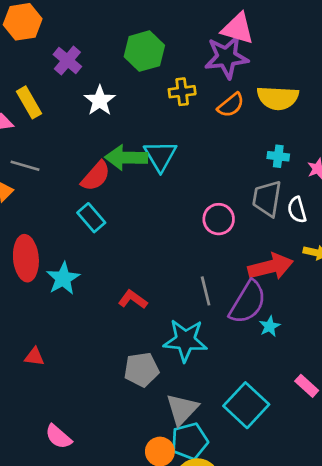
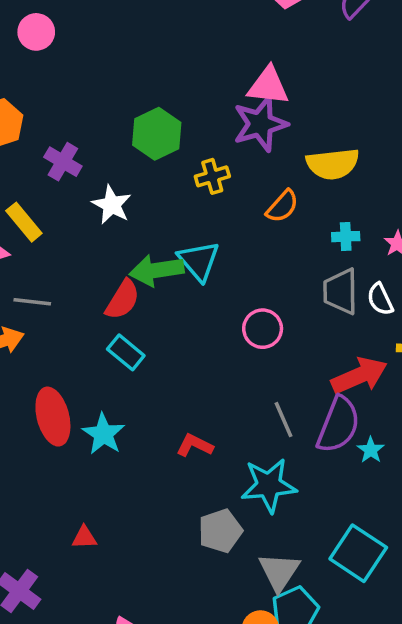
orange semicircle: (231, 105) -> (282, 206), moved
pink circle: (219, 219) -> (263, 329), moved

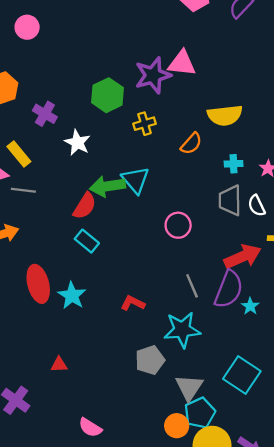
purple star: (260, 124) -> (153, 75), moved
gray line: (32, 302) -> (23, 190), moved

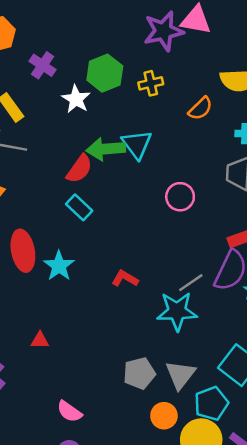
green hexagon: (107, 95) -> (105, 73), moved
gray line: (192, 286) -> (191, 283), moved, turned 75
gray pentagon: (150, 360) -> (139, 373), moved
cyan pentagon: (200, 413) -> (211, 404), moved

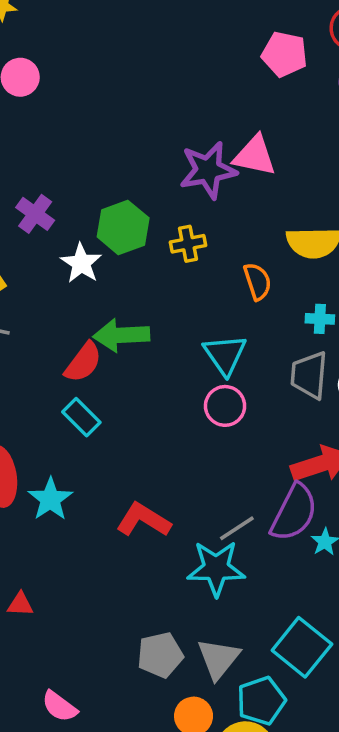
orange semicircle: (200, 108) -> (257, 281), turned -65
cyan triangle: (137, 144) -> (225, 355), moved
red L-shape: (125, 279) -> (143, 520), size x1.4

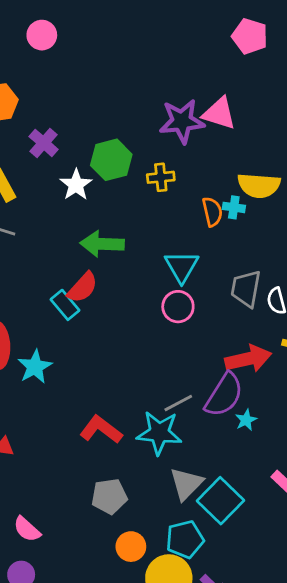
cyan cross: (320, 319) -> (234, 207), moved
red semicircle: (83, 362) -> (83, 288), moved
red L-shape: (143, 520) -> (101, 430), moved
gray triangle: (218, 659) -> (186, 484), moved

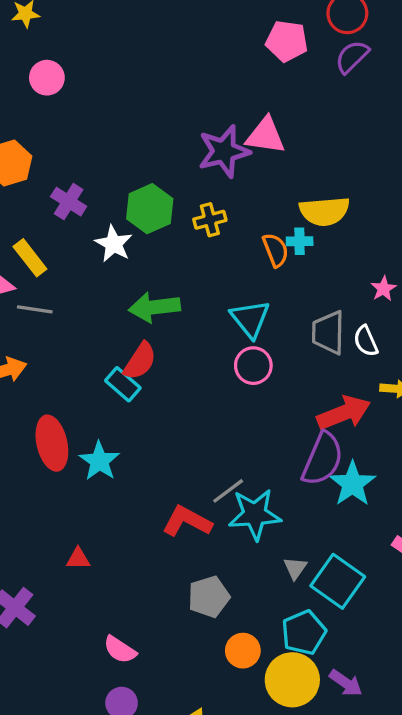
gray line: (178, 403) -> (228, 491), moved
cyan star: (246, 420) -> (352, 484), size x1.8
gray triangle: (186, 484) -> (295, 568), size x0.6

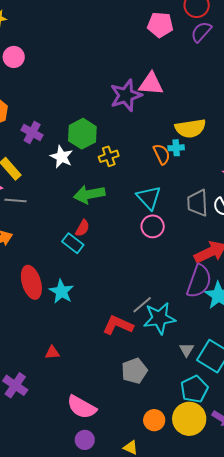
yellow cross: (210, 220) -> (109, 156), moved
red semicircle: (140, 361) -> (82, 228), size x0.7
pink semicircle: (120, 650) -> (82, 407), size x1.4
orange circle: (243, 651) -> (154, 420), moved

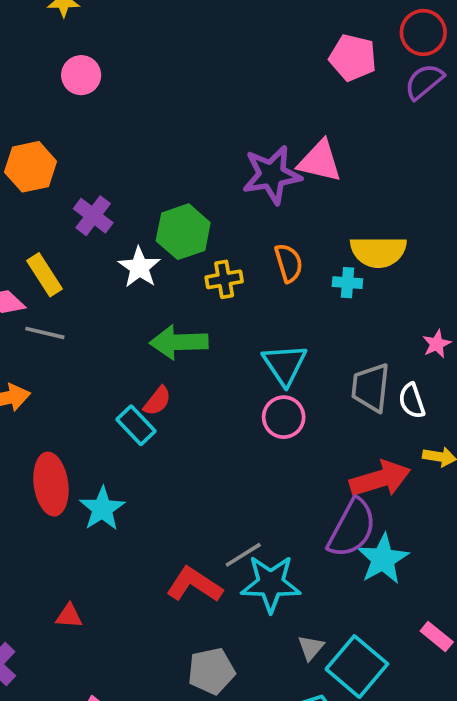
orange semicircle: (162, 154) -> (289, 263), moved

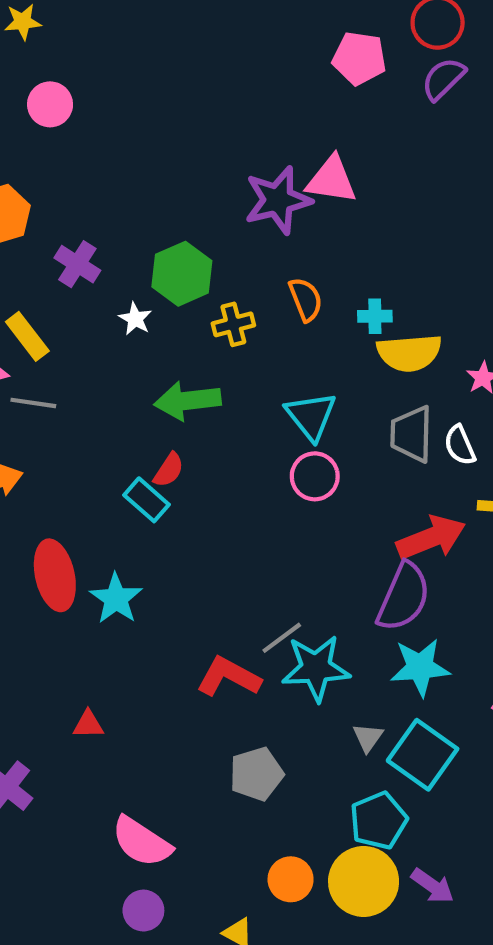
yellow semicircle: (378, 252) -> (409, 353), moved
white star: (139, 267) -> (135, 319), size x0.7
cyan star: (383, 559) -> (420, 667), moved, turned 30

